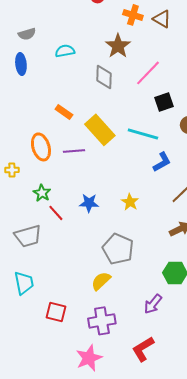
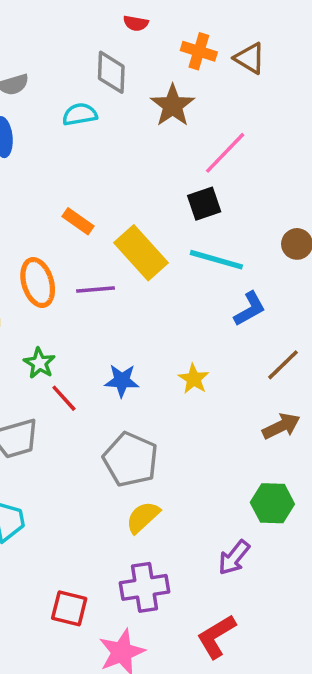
gray diamond: (104, 77) -> (111, 72), moved
black square: (164, 102) -> (204, 204), moved
gray pentagon: (118, 249) -> (131, 459), moved
red square: (56, 312) -> (69, 608), moved

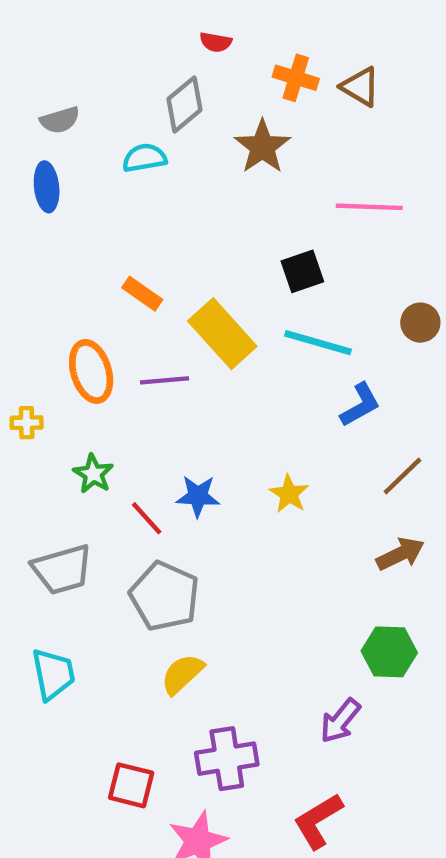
gray diamond: (111, 72) -> (185, 104), turned 48
pink line: (225, 153) -> (369, 207), moved, turned 48
red line: (64, 398) -> (147, 518), moved
gray pentagon: (131, 459) -> (164, 596), moved
yellow semicircle: (143, 517) -> (182, 674), moved

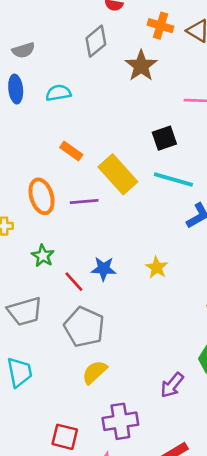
cyan semicircle: (144, 158) -> (58, 93), moved
purple arrow: (340, 721) -> (172, 385), moved

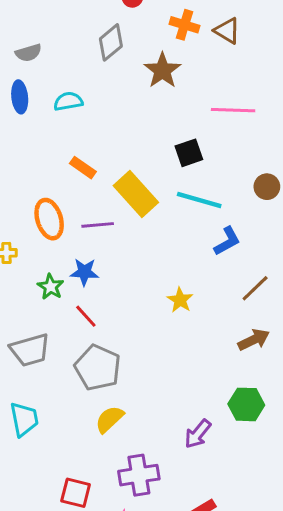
blue star: (104, 269) -> (84, 272), moved

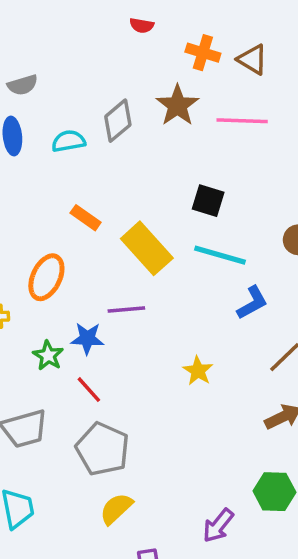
gray diamond: (111, 42) -> (118, 121), moved
pink line: (233, 110) -> (242, 121), moved
black square: (189, 153) -> (208, 201), turned 36
orange ellipse: (49, 219) -> (46, 277), turned 42
purple line: (98, 225) -> (126, 310), moved

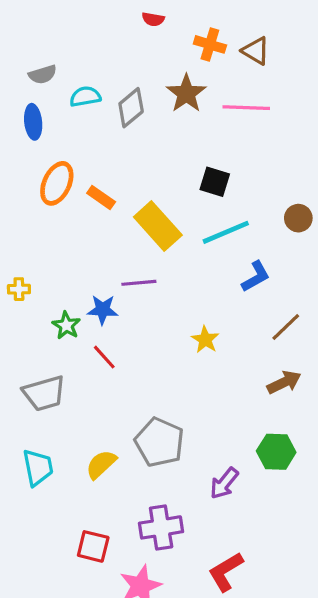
cyan semicircle: (69, 141) -> (85, 97), moved
cyan line: (220, 255) -> (226, 232), turned -39
orange ellipse: (46, 277) -> (57, 183), moved
gray pentagon: (103, 449) -> (159, 442), moved
yellow semicircle: (116, 509) -> (101, 464), moved

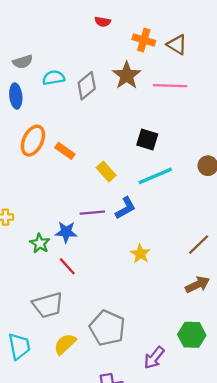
yellow rectangle: (158, 226) -> (106, 171), size x0.6
blue L-shape: (256, 277) -> (126, 208), moved
gray trapezoid: (44, 393) -> (48, 305), moved

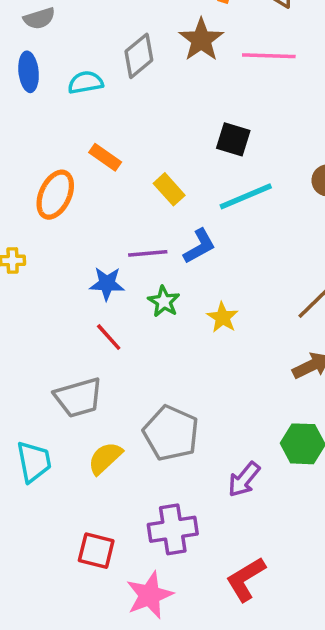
cyan semicircle: (54, 78) -> (86, 82), moved
orange ellipse: (33, 141) -> (55, 195), moved
green star: (40, 243) -> (164, 301), moved

